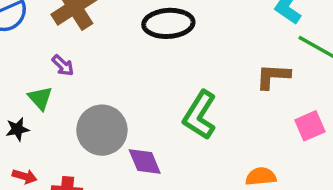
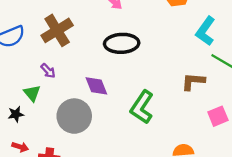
purple diamond: (145, 161) -> (96, 86), moved

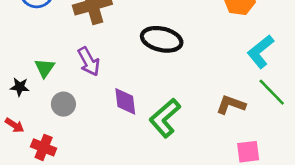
purple arrow: (48, 71) -> (89, 61), moved, size x1.5
purple diamond: (96, 86) -> (125, 101), moved
gray circle: (74, 116) -> (63, 104), moved, size x0.6

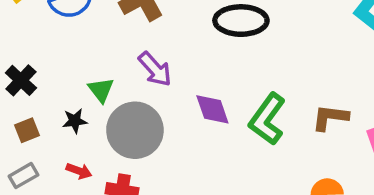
gray circle: (63, 104) -> (135, 130), size x1.8
brown L-shape: (231, 105) -> (330, 117), moved

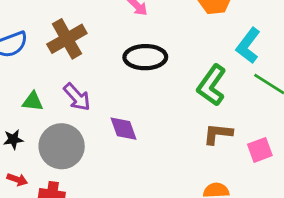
green triangle: (101, 90) -> (33, 101), moved, turned -45
green L-shape: (267, 119) -> (212, 85), moved

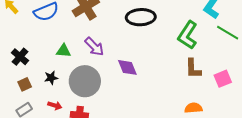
brown L-shape: (218, 134) -> (193, 69), turned -95

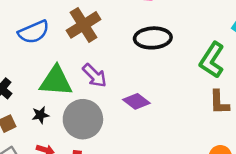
green triangle: (64, 51) -> (56, 81), size x1.8
purple diamond: (127, 67) -> (136, 101), turned -30

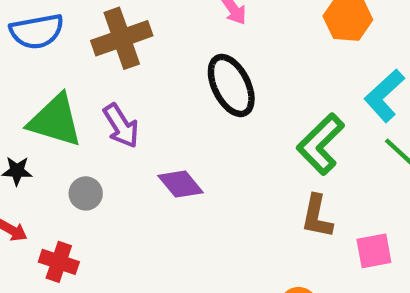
black ellipse: (153, 38) -> (231, 85), turned 54
gray circle: (83, 119) -> (86, 193), size x0.5

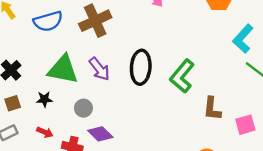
black ellipse: (231, 85) -> (141, 67), moved, turned 36
green L-shape: (321, 144) -> (182, 76), moved
purple diamond: (181, 184) -> (100, 134), moved

